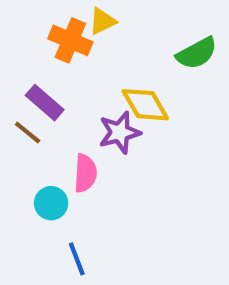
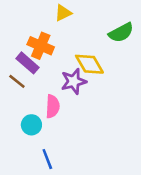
orange cross: (70, 40) -> (41, 46), moved

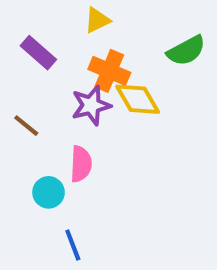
orange cross: (41, 46) -> (109, 71), moved
purple rectangle: (28, 63) -> (38, 53), moved
purple star: (74, 81) -> (91, 105), moved

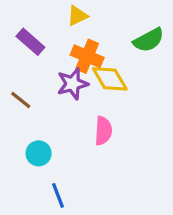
pink semicircle: (81, 164) -> (103, 131), moved

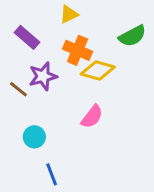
yellow diamond: (110, 79) -> (98, 71), turned -44
purple star: (73, 84) -> (43, 76), moved
pink semicircle: (103, 131) -> (92, 117), turned 35

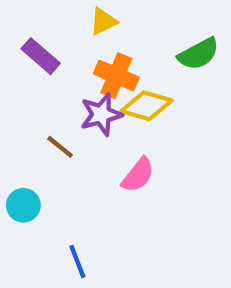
purple star: (43, 76) -> (101, 114), moved
brown line: (18, 89) -> (60, 147), moved
cyan circle: (34, 137) -> (23, 205), moved

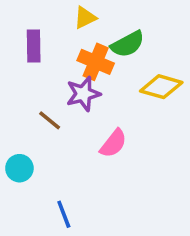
green semicircle: (198, 54) -> (128, 44), moved
purple rectangle: (41, 56) -> (34, 46), turned 48
yellow diamond: (147, 106) -> (161, 87), moved

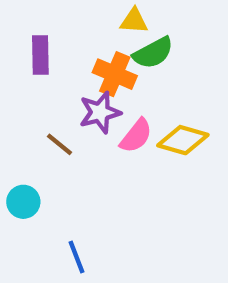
yellow triangle: (85, 18) -> (134, 21), moved, turned 30
yellow diamond: (161, 87) -> (183, 140), moved
pink semicircle: (113, 143) -> (136, 136), moved

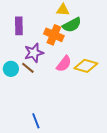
purple star: (100, 112) -> (34, 53), moved
cyan circle: (23, 202) -> (11, 69), moved

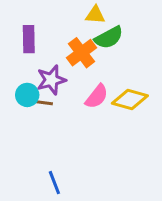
orange cross: (54, 35) -> (82, 53), turned 30
brown line: (28, 68) -> (42, 103), turned -32
cyan circle: (11, 69) -> (27, 95), moved

